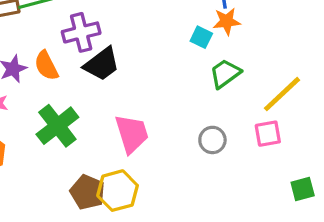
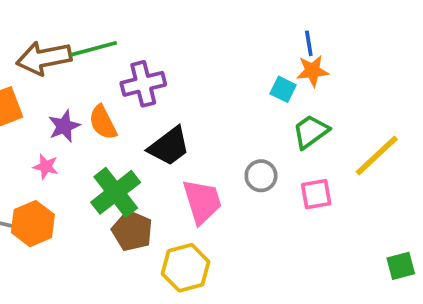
black trapezoid: (102, 64) -> (169, 146), moved
pink square: (268, 134) -> (316, 194), moved
gray circle: (212, 140) -> (261, 176), moved
brown pentagon: (87, 192) -> (132, 231), moved

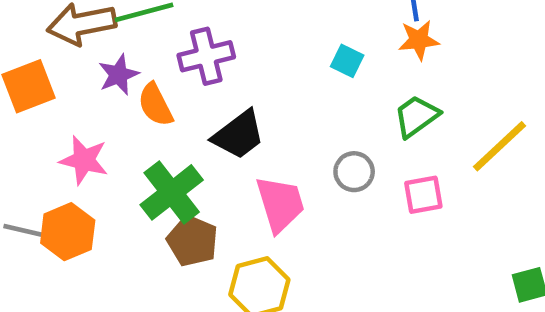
cyan square: (283, 89) -> (347, 61), moved
purple star: (64, 126) -> (119, 75), moved
pink star: (46, 167) -> (84, 160), size x1.5

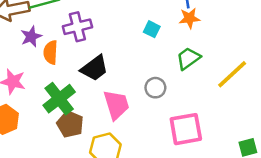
orange semicircle: (155, 105) -> (51, 52), turned 30
pink square: (423, 195) -> (186, 129), moved, size x1.6

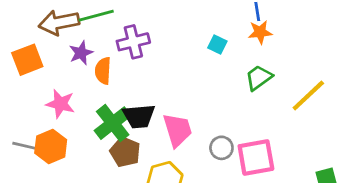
black trapezoid: (94, 68) -> (139, 116), moved, turned 32
gray circle: (155, 88) -> (221, 148), moved

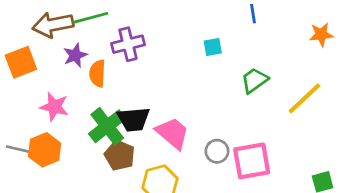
orange star: (260, 32) -> (321, 34), moved
cyan square: (217, 45) -> (213, 47), turned -36
pink trapezoid: (177, 130) -> (172, 133), turned -33

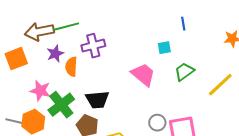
cyan square: (213, 47) -> (164, 48), moved
green cross: (107, 126) -> (61, 105), moved
pink trapezoid: (172, 133) -> (143, 75), moved

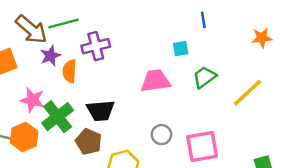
brown arrow: (39, 32) -> (31, 29), turned -128
pink trapezoid: (143, 75) -> (156, 81), turned -48
gray circle: (157, 123) -> (161, 135), moved

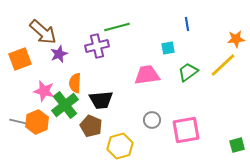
green line: (64, 23) -> (117, 27), moved
orange semicircle: (69, 71) -> (75, 83), moved
yellow line: (247, 93) -> (223, 65), moved

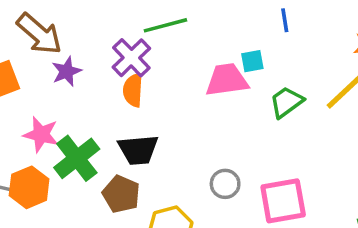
purple cross: (97, 46) -> (131, 58), turned -30
pink trapezoid: (147, 75) -> (227, 80), moved
orange semicircle: (75, 83) -> (133, 90), moved

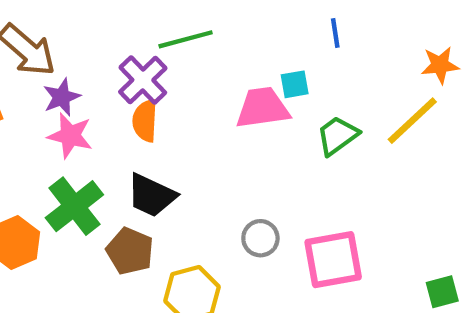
pink star: (41, 134) -> (70, 136), moved
black trapezoid: (138, 150) -> (151, 195), turned 30

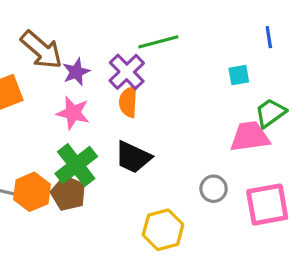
purple star: (62, 97) -> (76, 72), moved
pink trapezoid: (263, 108) -> (250, 137), moved
brown pentagon: (130, 251) -> (68, 193), moved

